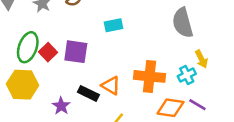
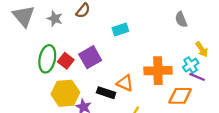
gray semicircle: (183, 23) -> (181, 19), size x0.6
purple square: (76, 52) -> (90, 57), turned -30
yellow hexagon: (23, 85) -> (65, 93), moved
purple line: (197, 105) -> (197, 77), moved

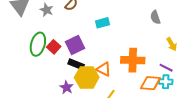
cyan cross: (191, 65) -> (166, 82), moved, turned 32
yellow hexagon: (65, 93) -> (87, 77), moved
black rectangle: (106, 93) -> (76, 64), moved

